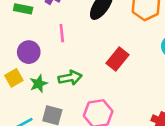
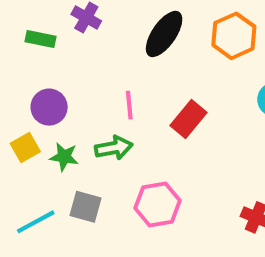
pink line: (62, 33) -> (129, 105), moved
green star: (39, 84) -> (64, 157), turned 30

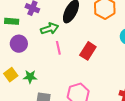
purple circle: (49, 107) -> (19, 44), moved
green arrow: (114, 148) -> (50, 29), moved

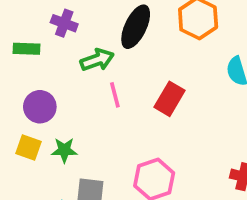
purple circle: (19, 44) -> (40, 107), moved
yellow square: (11, 75) -> (28, 147), turned -32

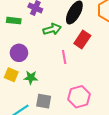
pink line: (115, 95) -> (64, 57), moved
red rectangle: (170, 99) -> (82, 39), moved

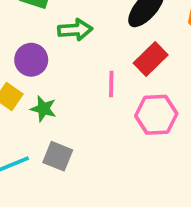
green arrow: (52, 29) -> (75, 30), moved
pink hexagon: (79, 97) -> (156, 115), moved

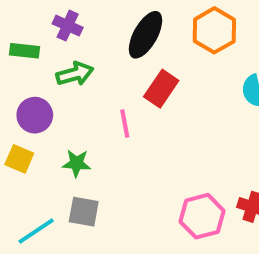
green star: (43, 109) -> (77, 163), moved
pink hexagon: (156, 115) -> (202, 216), moved

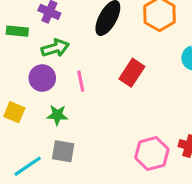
red rectangle: (161, 89) -> (132, 73), moved
purple circle: (35, 115) -> (42, 78), moved
pink line: (125, 124) -> (81, 81), moved

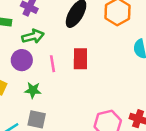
red rectangle: (132, 73) -> (80, 59), moved, turned -35

